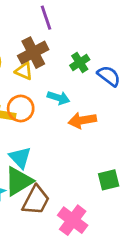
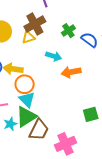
yellow triangle: (24, 71) -> (28, 37), turned -40
orange circle: (21, 108) -> (25, 84), moved
pink cross: (73, 220) -> (66, 144), turned 30

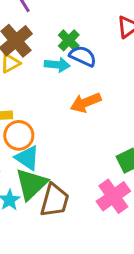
blue semicircle: (90, 40) -> (83, 56), moved
cyan arrow: (54, 56) -> (57, 65), moved
pink cross: (66, 144) -> (113, 196), moved

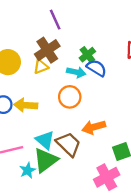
orange arrow: (86, 102) -> (94, 127), moved
orange circle: (19, 135) -> (70, 97), moved
brown trapezoid: (55, 200) -> (68, 144), moved, turned -68

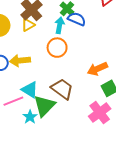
cyan arrow: (76, 72) -> (60, 25), turned -84
orange arrow: (94, 127) -> (97, 69), moved
cyan triangle: (45, 140) -> (30, 90), moved

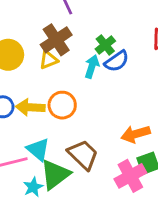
blue semicircle: (77, 19) -> (117, 61), turned 114
orange circle: (57, 48) -> (62, 105), moved
pink cross: (100, 113) -> (130, 176), moved

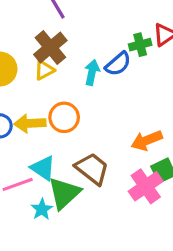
green cross: (105, 45) -> (140, 45), moved, turned 30

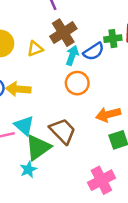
brown cross: (50, 47) -> (63, 33), moved
orange circle: (64, 117) -> (77, 83), moved
pink cross: (146, 186) -> (101, 180), moved
cyan star: (42, 209) -> (28, 169), moved

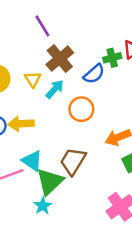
yellow triangle: (35, 49) -> (33, 79), turned -35
cyan arrow: (72, 55) -> (55, 89), moved, turned 30
brown trapezoid: (63, 131) -> (73, 161), turned -96

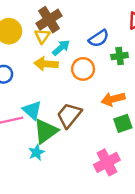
green cross: (112, 58) -> (120, 56), moved
brown cross: (60, 59) -> (49, 20), moved
yellow arrow: (21, 124) -> (46, 64), moved

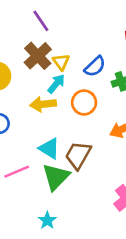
yellow triangle: (42, 36) -> (61, 62), moved
cyan triangle: (32, 110) -> (49, 148), moved
cyan star: (36, 152) -> (47, 220), moved

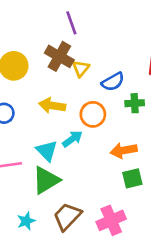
brown cross: (38, 56) -> (59, 56), turned -32
cyan arrow: (56, 84) -> (72, 139), moved
brown trapezoid: (78, 155) -> (67, 216), moved

